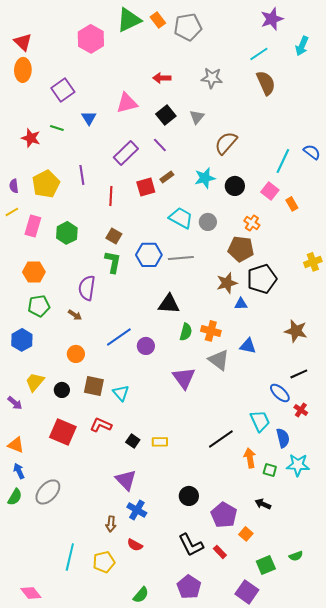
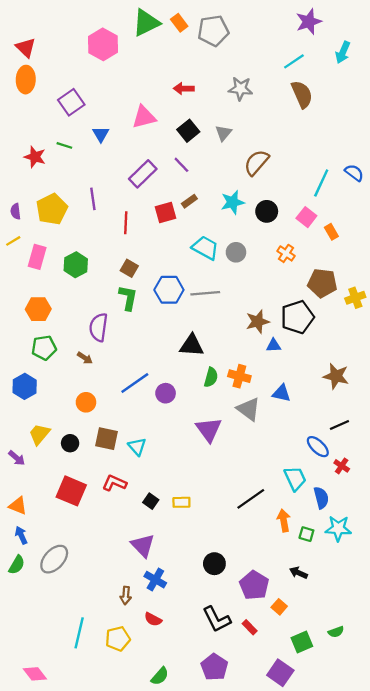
brown pentagon: (241, 249) -> (322, 283), moved

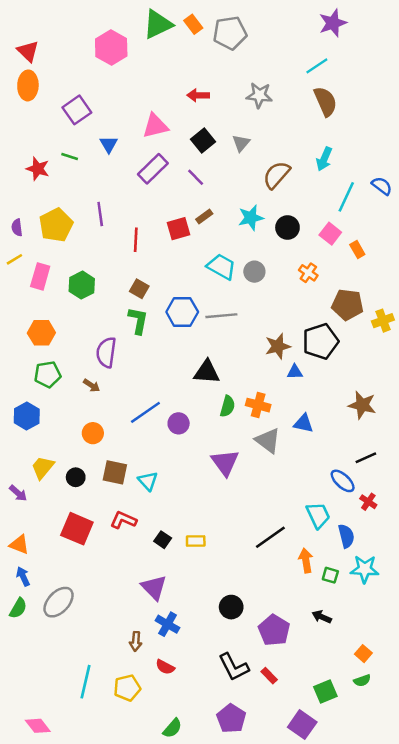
cyan arrow: (343, 52) -> (324, 159), moved
purple rectangle: (143, 174) -> (153, 169), moved
orange square: (279, 607) -> (363, 654), moved

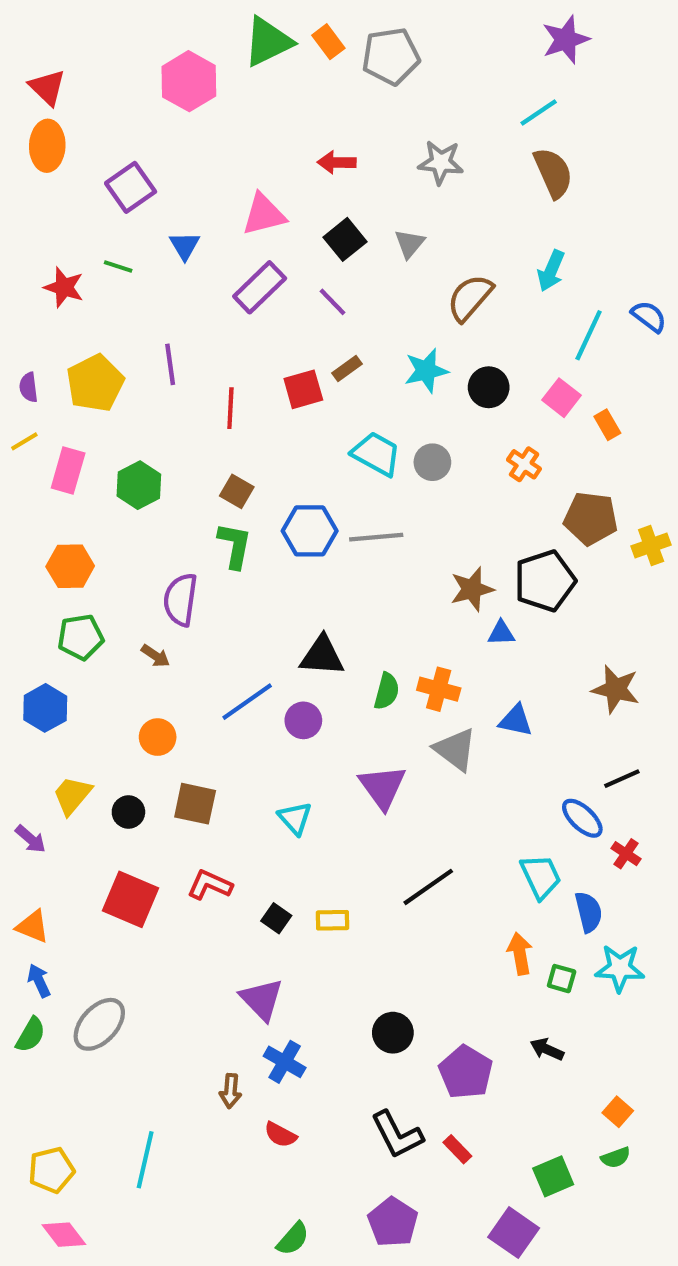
black triangle: (207, 372) -> (322, 656), moved
cyan triangle: (148, 481) -> (295, 818), moved
black line: (270, 537) -> (428, 887), moved
yellow pentagon: (127, 688) -> (51, 1170), moved

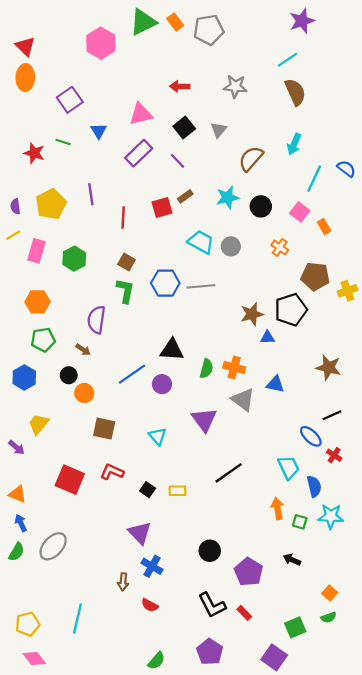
black circle: (128, 812) -> (69, 375), moved

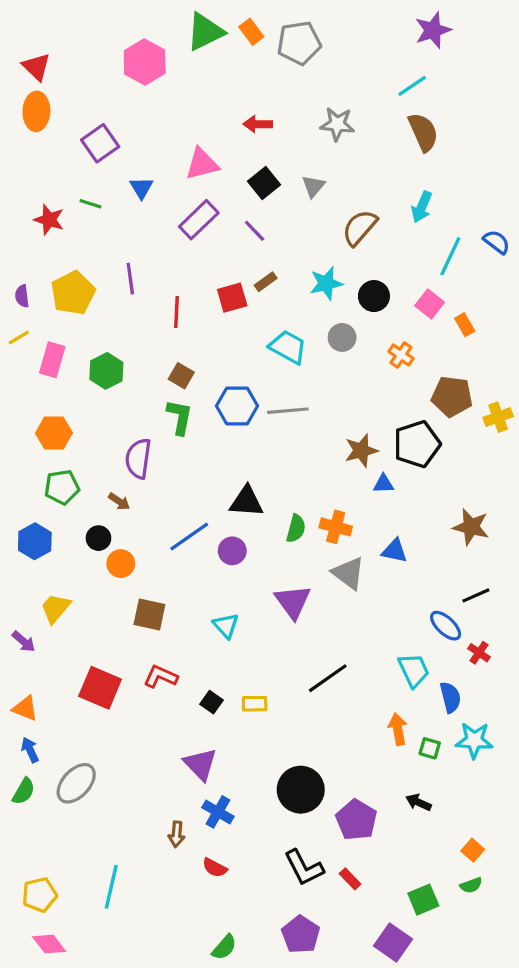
gray circle: (231, 246) -> (342, 337), moved
black circle: (210, 551) -> (301, 790), size x1.5

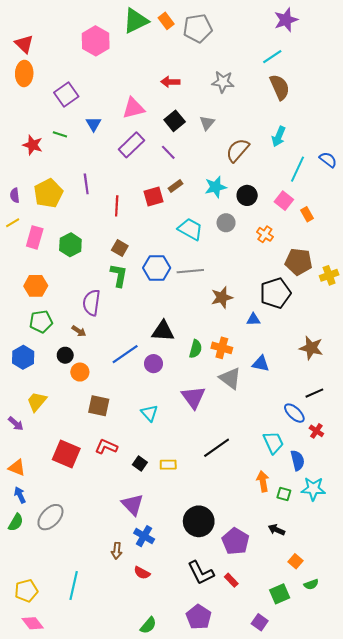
brown star: (361, 451) -> (222, 297), moved
orange square: (473, 850) -> (295, 561), moved
purple square: (393, 943) -> (260, 622), size x0.7

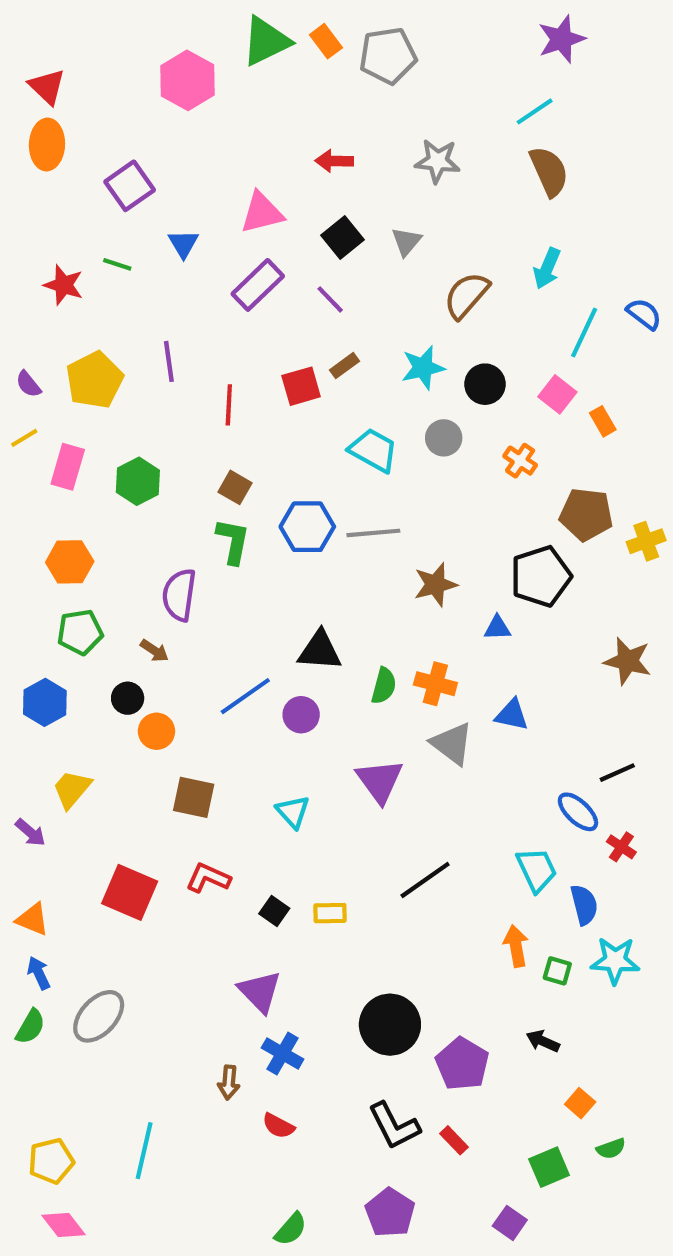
purple semicircle: (15, 195) -> (28, 384), turned -32
brown star: (311, 348) -> (628, 661), moved

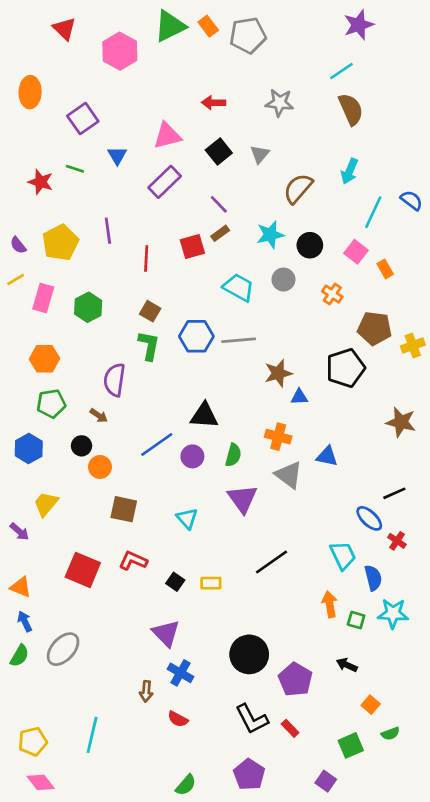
red triangle: (47, 87) -> (64, 29), moved
purple line: (330, 299) -> (219, 204), moved
blue triangle: (497, 628) -> (299, 397), moved
green semicircle: (384, 686) -> (233, 455), moved

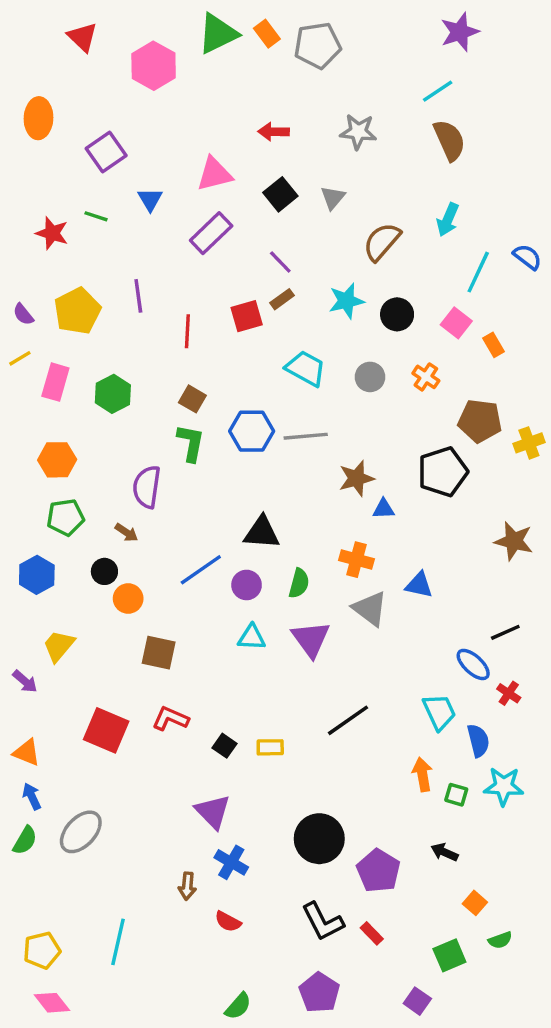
gray circle: (283, 280) -> (370, 377), moved
cyan triangle: (187, 518) -> (252, 637), moved, turned -45

